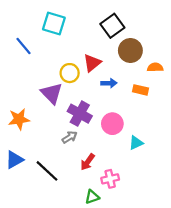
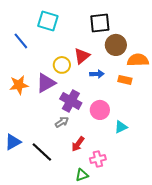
black square: (112, 26) -> (100, 23), turned 30
orange semicircle: (155, 67) -> (138, 60), size x1.5
purple triangle: (52, 93) -> (46, 83), turned 45
orange star: (19, 119) -> (19, 85), moved

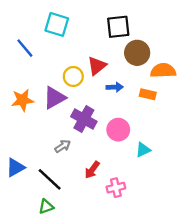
gray arrow: (62, 122) -> (63, 146), moved
green triangle: (82, 175) -> (46, 207), moved

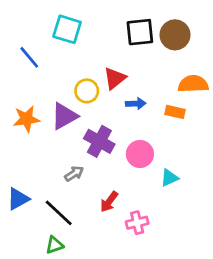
brown circle: (137, 53) -> (175, 35), moved

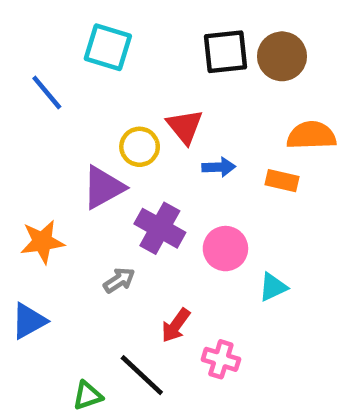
red triangle: (115, 78) -> (185, 126), turned -30
orange star: (26, 119) -> (42, 242), moved
black line: (59, 213) -> (142, 375), moved
pink cross: (137, 223) -> (221, 359), turned 30

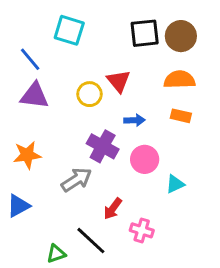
orange semicircle: (311, 135) -> (179, 80), moved
blue arrow: (219, 167) -> (134, 120), moved
purple triangle: (103, 187) -> (34, 96), moved, turned 36
gray arrow: (119, 280) -> (76, 180), size x1.5

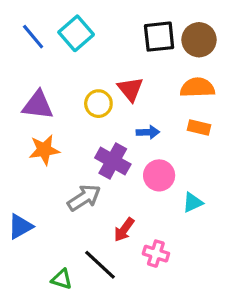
cyan square: (69, 30) -> (76, 33), turned 32
blue line: (30, 59) -> (33, 37), moved
orange star: (27, 155) -> (44, 150), moved
green triangle: (56, 254) -> (62, 279), turned 36

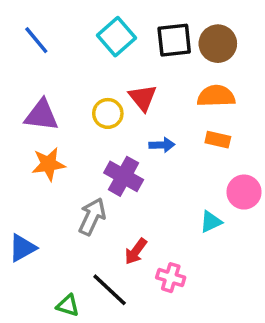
cyan square: (76, 33) -> (117, 37), moved
pink circle: (159, 175) -> (244, 192), moved
gray arrow: (84, 198) -> (92, 216), turned -32

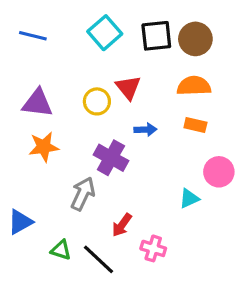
blue line: (36, 40) -> (33, 36), turned -36
green triangle: (68, 305) -> (61, 250), moved

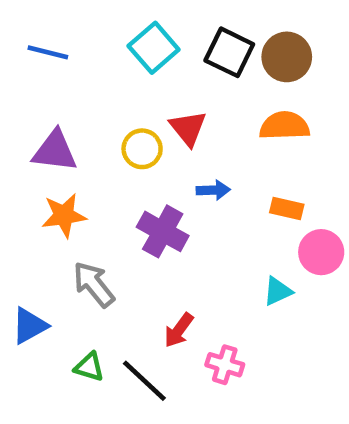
black square: (156, 36) -> (229, 52), turned 32
orange rectangle: (195, 125) -> (287, 209), moved
gray arrow: (83, 194) -> (94, 284), moved, turned -64

